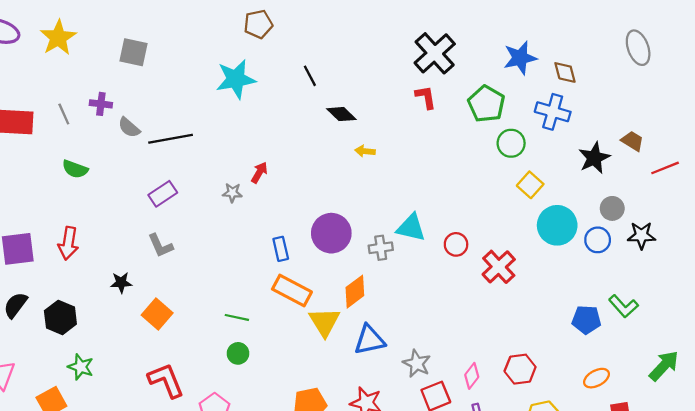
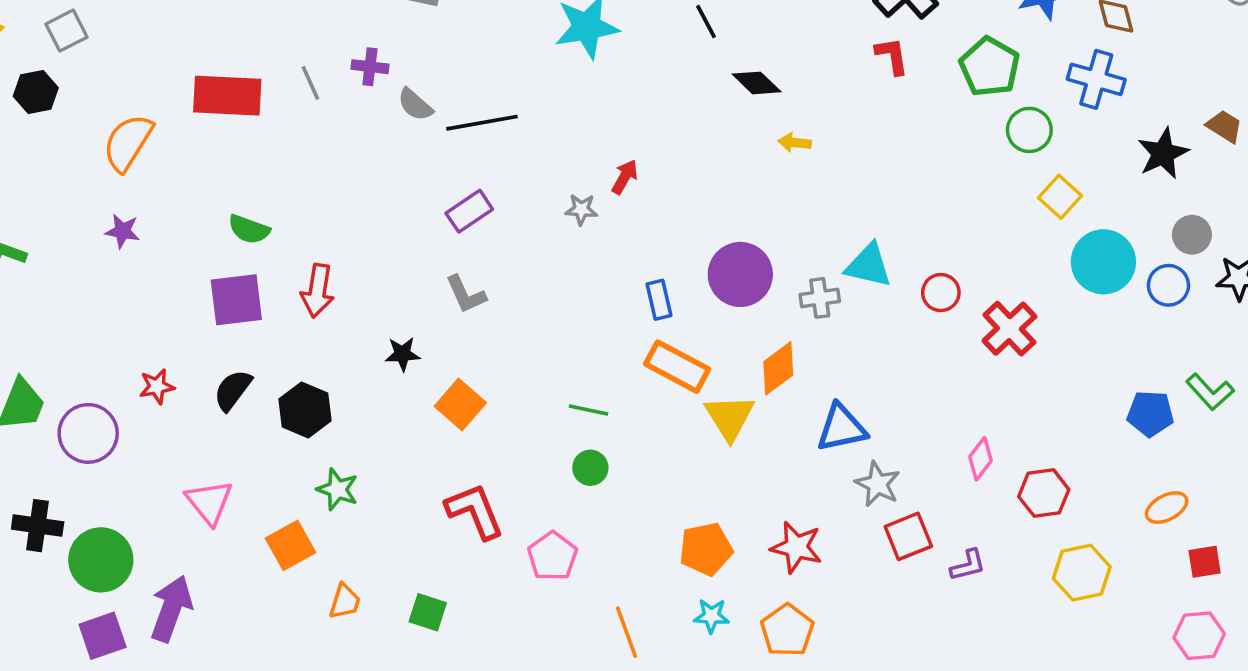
green semicircle: (75, 169) -> (249, 229), moved
blue triangle: (369, 340) -> (841, 428), moved
pink diamond: (472, 376) -> (981, 459), moved

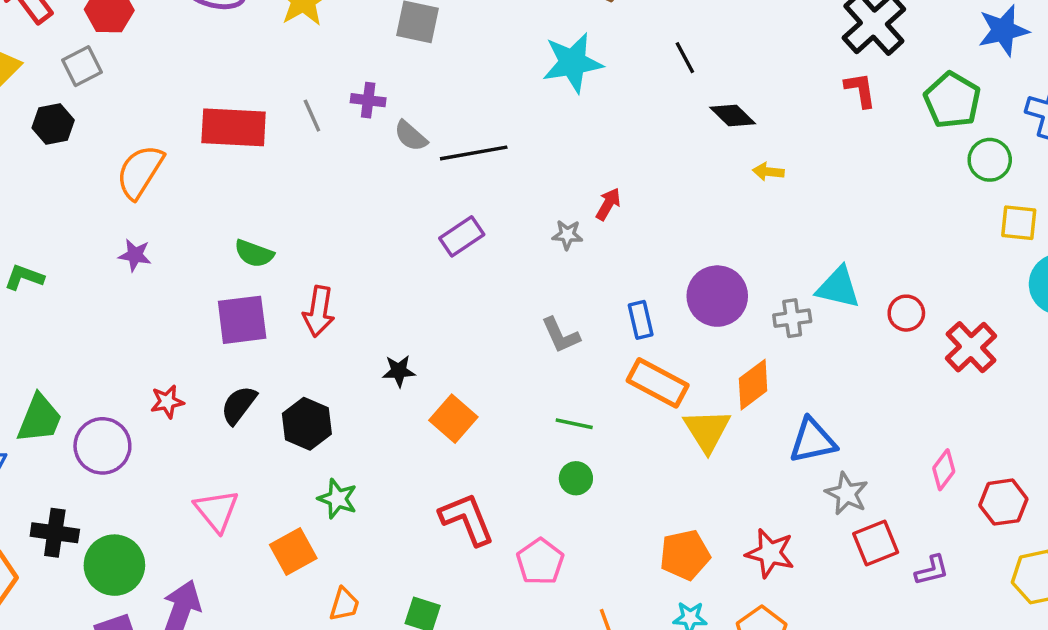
yellow square: (1060, 197) -> (1019, 223), turned -36
gray L-shape: (466, 294) -> (561, 335), moved

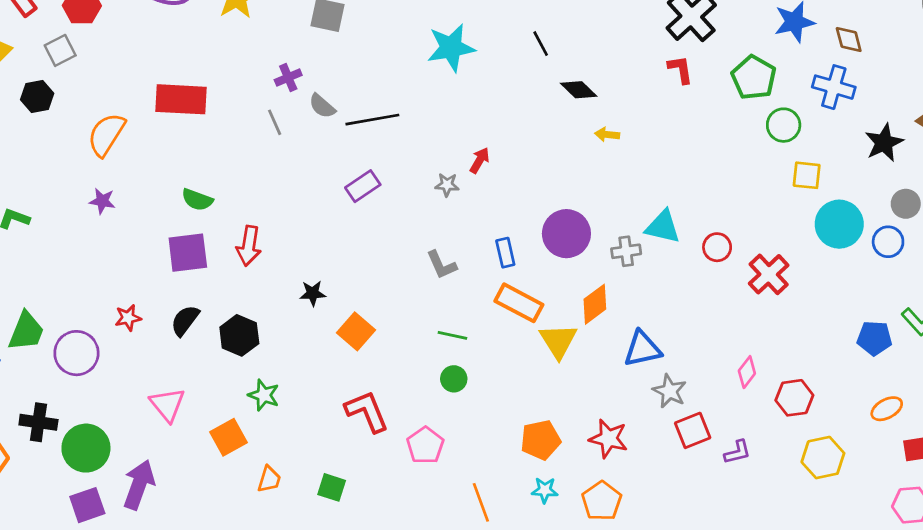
purple cross: (368, 100) -> (288, 78), turned -30
gray line: (312, 116) -> (275, 122), moved

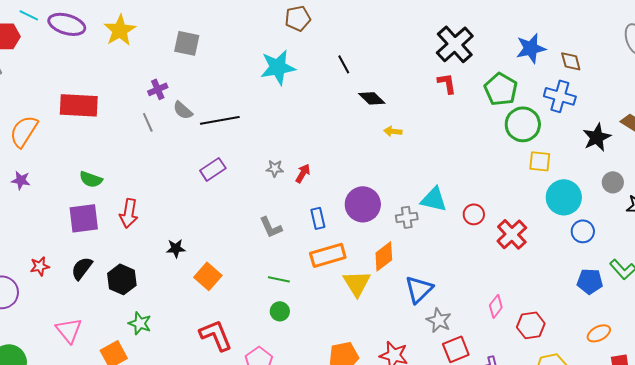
green circle: (784, 125) -> (523, 124), size x1.4
red arrow: (480, 160) -> (303, 173), moved
blue circle: (888, 242) -> (583, 231), moved
orange rectangle: (519, 303) -> (328, 255), turned -44
blue triangle: (642, 349) -> (419, 289), turned -32

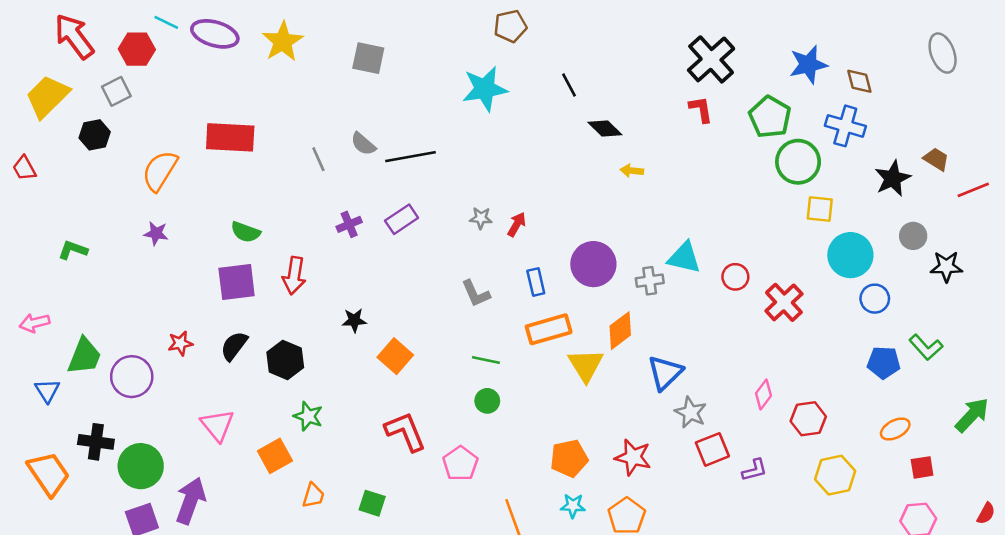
purple cross: (158, 89) -> (349, 224), moved

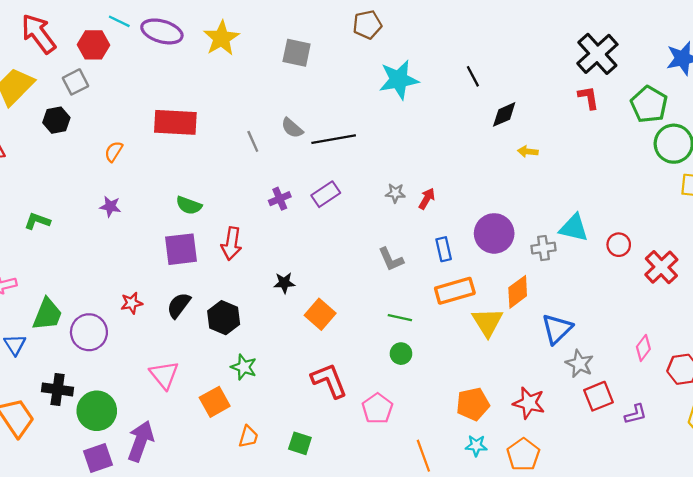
brown pentagon: (510, 26) -> (367, 25), moved
black diamond: (605, 128) -> (504, 114), turned -68
orange semicircle: (160, 171) -> (114, 152), size x0.6

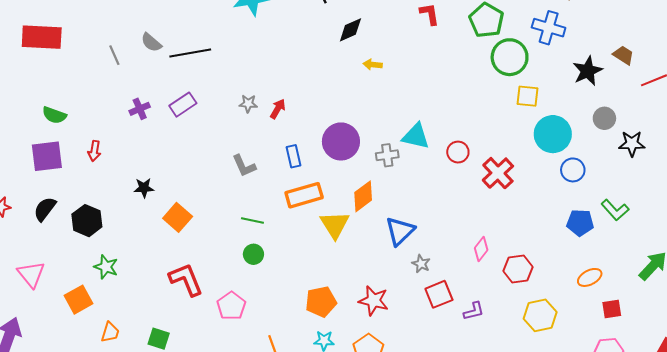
red arrow: (231, 244) -> (94, 151), size x0.7
gray star: (579, 364) -> (421, 264), size x0.7

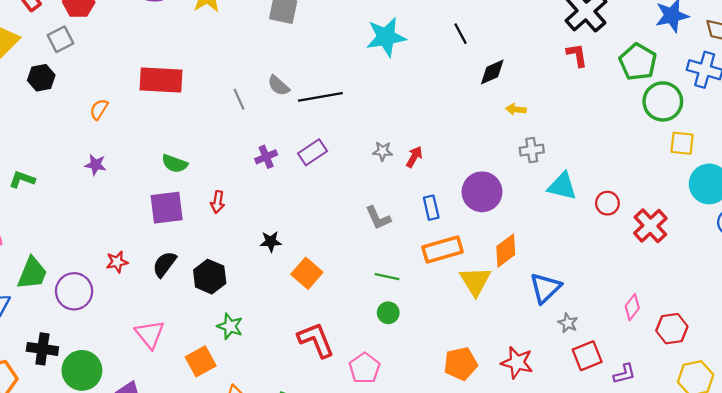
gray cross: (387, 155) -> (532, 150), moved

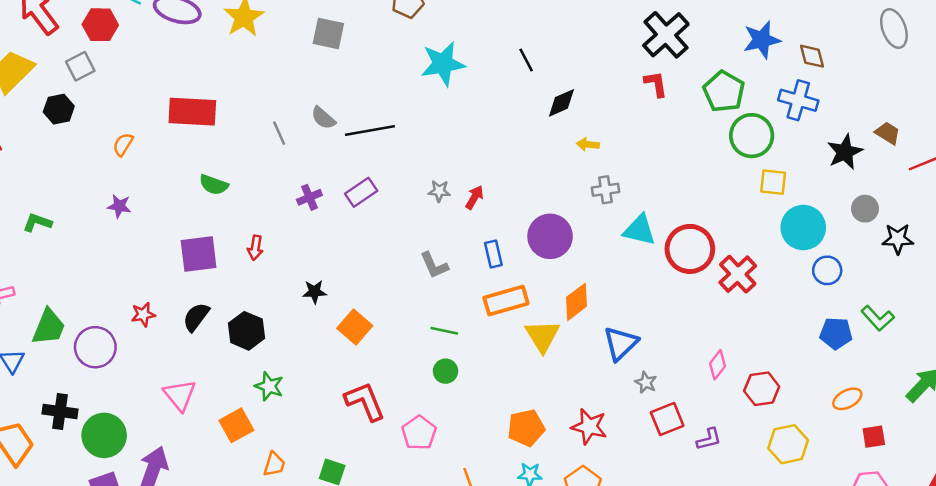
green semicircle: (175, 164) -> (214, 185), moved
red circle: (607, 203) -> (690, 249), size x1.8

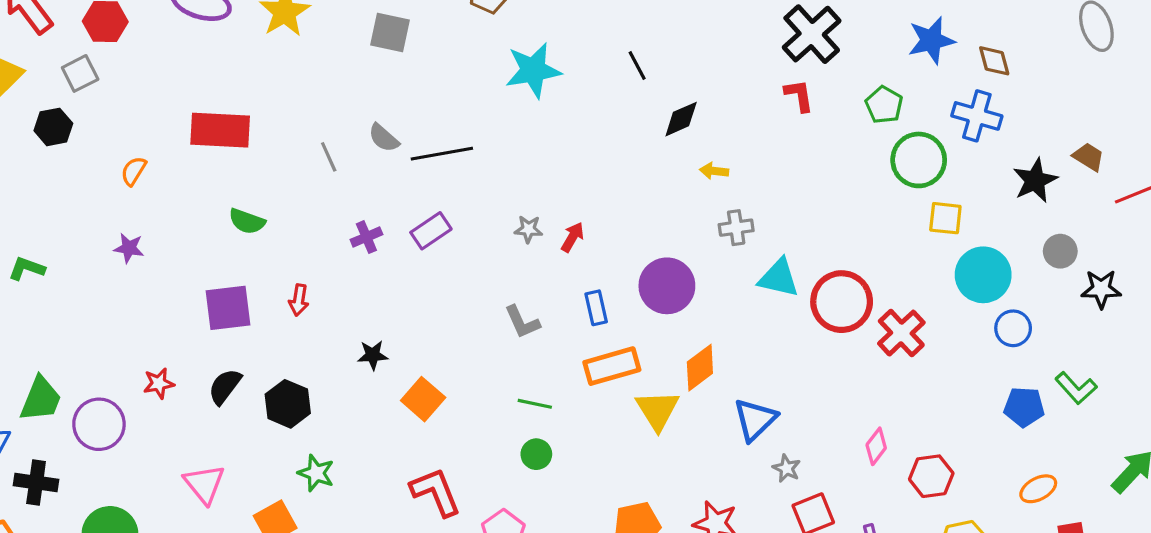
green pentagon: (724, 91) -> (884, 105), size x0.7
black cross: (60, 411) -> (36, 482), moved

